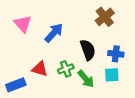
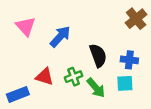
brown cross: (105, 17) -> (136, 19), moved

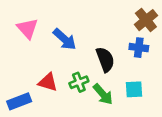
blue arrow: (60, 36) -> (65, 39), turned 90
blue cross: (129, 60) -> (139, 48), moved

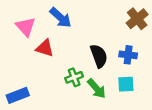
blue arrow: (65, 39) -> (61, 18), moved
blue cross: (139, 48) -> (128, 55), moved
red triangle: (48, 82) -> (45, 48), moved

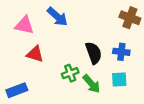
brown cross: (137, 19) -> (130, 18), turned -30
pink triangle: (26, 27) -> (24, 25), turned -36
red triangle: (45, 48) -> (35, 54), moved

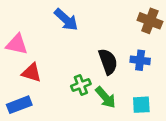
pink triangle: (24, 25) -> (17, 44), moved
red triangle: (35, 54) -> (32, 73), moved
cyan square: (119, 80) -> (141, 105), moved

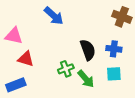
cyan square: (141, 105) -> (114, 74), moved

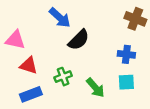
black semicircle: (88, 50) -> (79, 40), moved, turned 65
green cross: (66, 69) -> (63, 77), moved
blue rectangle: (16, 85) -> (31, 94), moved

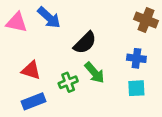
blue arrow: (60, 18) -> (49, 18), moved
pink triangle: (15, 40) -> (17, 22), moved
green arrow: (95, 88) -> (95, 73), moved

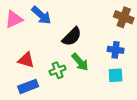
pink triangle: (17, 22) -> (14, 19), turned -36

